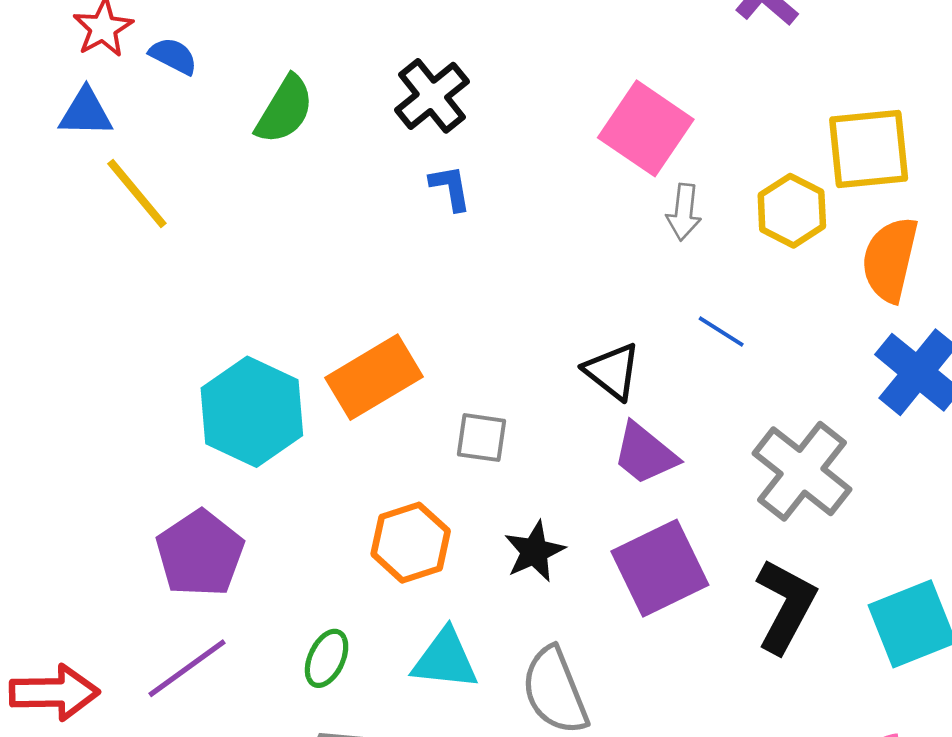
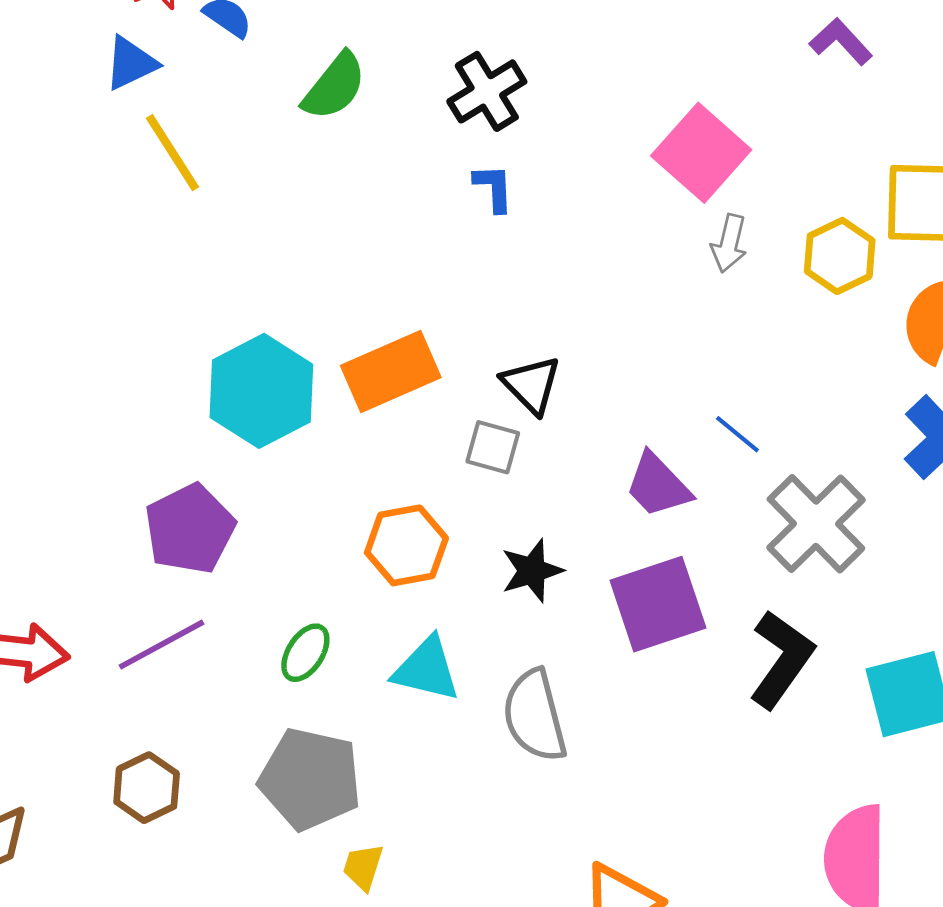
blue triangle: (86, 112) -> (131, 63), turned -34
blue line: (721, 331) -> (737, 434), moved
black triangle: (612, 371) -> (531, 385), moved

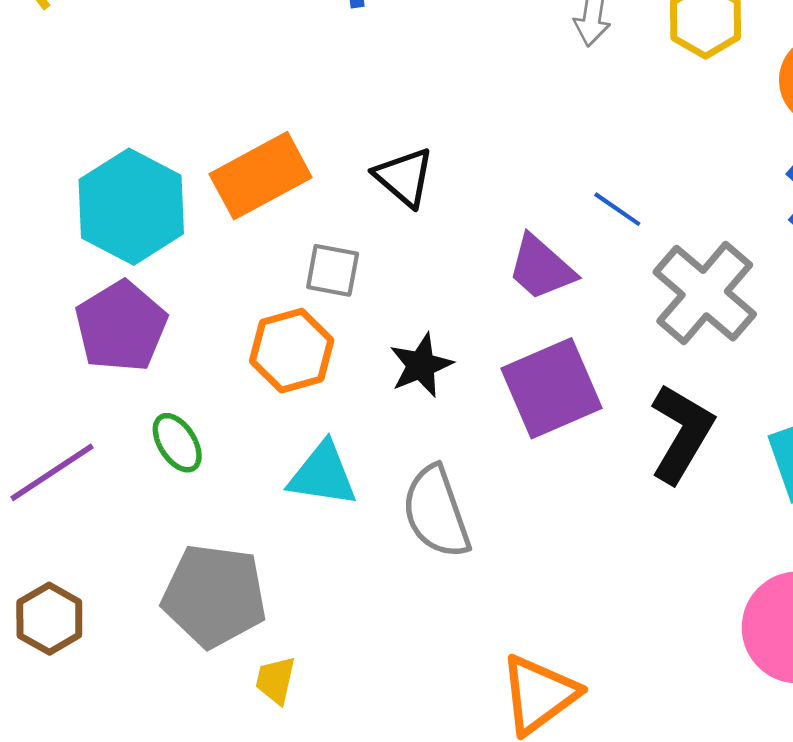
gray square: (493, 447) -> (333, 270), moved
purple pentagon: (190, 529) -> (121, 327), moved
green ellipse: (305, 653) -> (177, 443), moved, turned -60

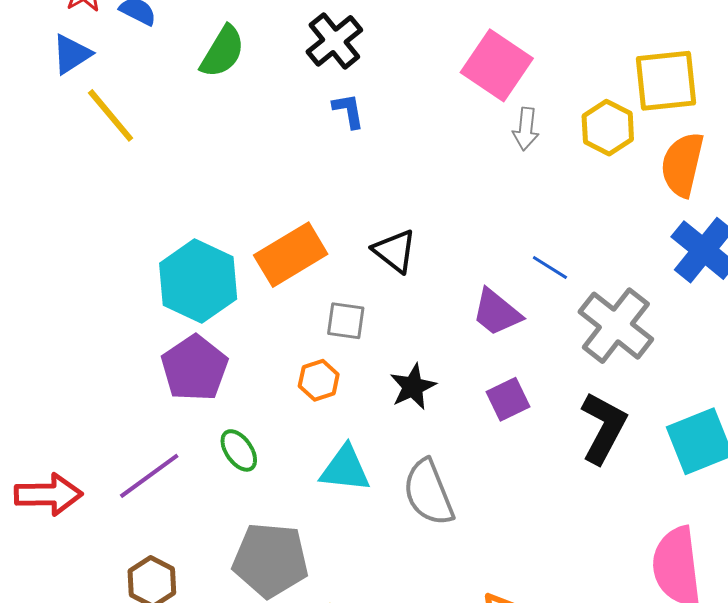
orange hexagon: (292, 351) -> (319, 380), size x0.7
purple square: (552, 388) -> (508, 399), size x0.6

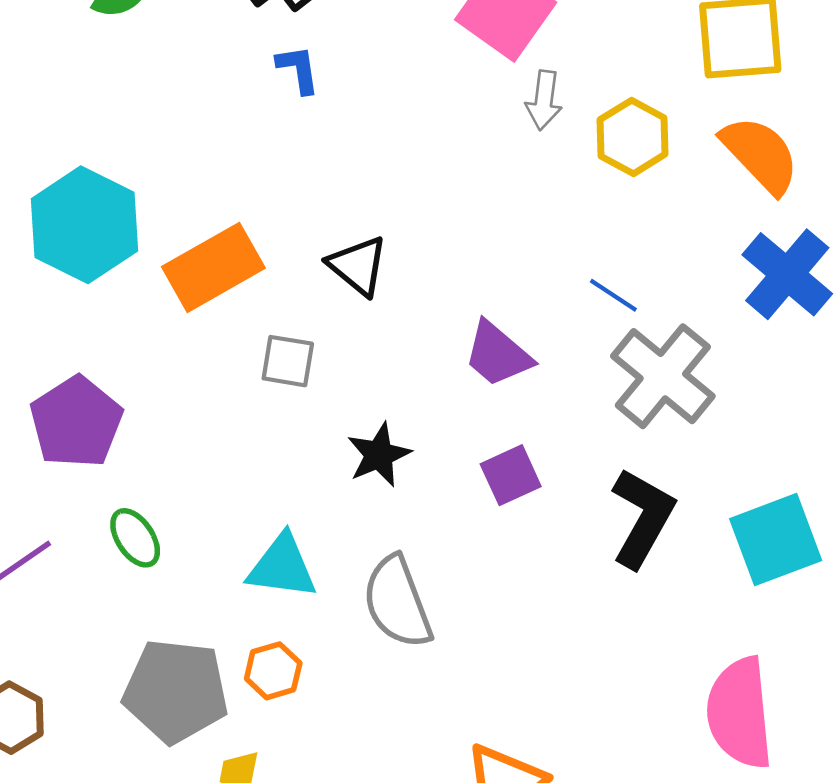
yellow hexagon: (608, 128) -> (633, 137), moved
orange semicircle: (682, 164) -> (760, 155), turned 122
blue line: (550, 268) -> (613, 295), moved
cyan hexagon: (198, 281) -> (84, 225), moved
orange hexagon: (319, 380) -> (273, 671), moved

